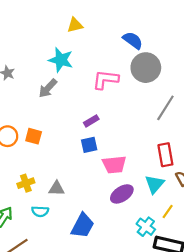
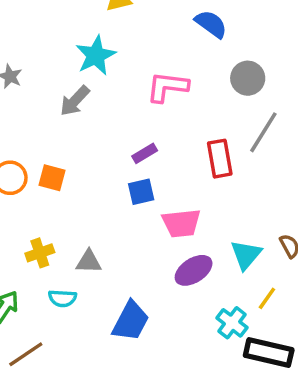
cyan star: (61, 60) -> (96, 55), turned 30
gray circle: (146, 68) -> (248, 78), moved, size x0.7
red rectangle: (165, 155) -> (220, 159), moved

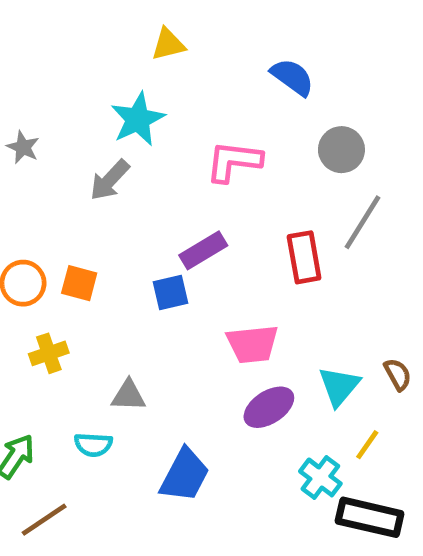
purple rectangle: (145, 153) -> (203, 250), size x1.4
blue square: (141, 192) -> (171, 292), moved
yellow cross: (40, 253) -> (49, 353), moved

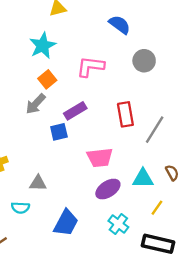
gray arrow: (110, 180) -> (36, 104), moved
gray line: (363, 222) -> (155, 130), moved
orange square: (79, 283) -> (47, 79), moved, turned 36
cyan triangle: (339, 386) -> (143, 179), turned 50
cyan cross: (320, 477) -> (118, 224), moved

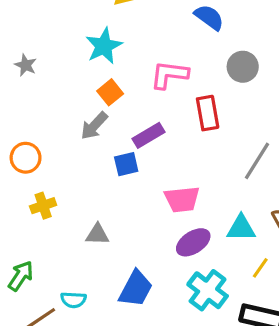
red rectangle: (125, 114) -> (208, 113), moved
cyan semicircle: (20, 208) -> (73, 300), moved
cyan cross: (118, 224) -> (208, 290), size x1.4

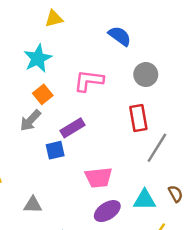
red rectangle: (208, 113) -> (138, 118), moved

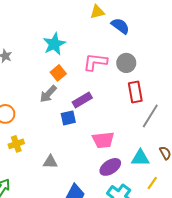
yellow triangle: (54, 19) -> (97, 12), moved
gray circle: (146, 75) -> (126, 63), moved

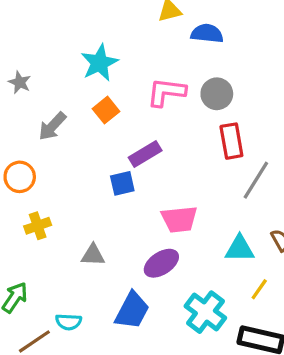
blue semicircle: (120, 26) -> (207, 34), turned -30
gray arrow: (48, 94) -> (52, 126), moved
purple ellipse: (110, 167) -> (161, 263), moved

